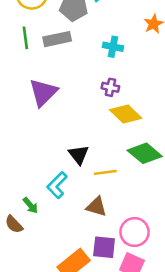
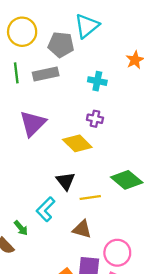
yellow diamond: (126, 114) -> (77, 143), moved

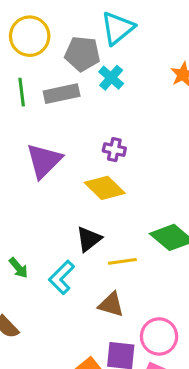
cyan cross: (97, 81) -> (111, 78), moved, turned 30
purple cross: (95, 119) -> (114, 150), moved
black triangle: (66, 181) -> (89, 239), turned 30
green arrow: (21, 228) -> (18, 268), moved

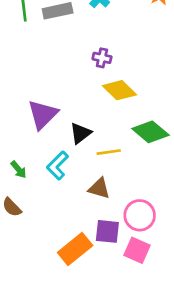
purple triangle: (44, 161) -> (43, 114), moved
yellow diamond: (105, 188) -> (119, 90), moved
green arrow: (18, 268) -> (19, 170), moved

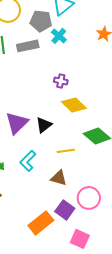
black triangle: (80, 133) -> (44, 125), moved
purple square: (107, 231) -> (65, 210), turned 30
pink square: (137, 250) -> (80, 239), moved

